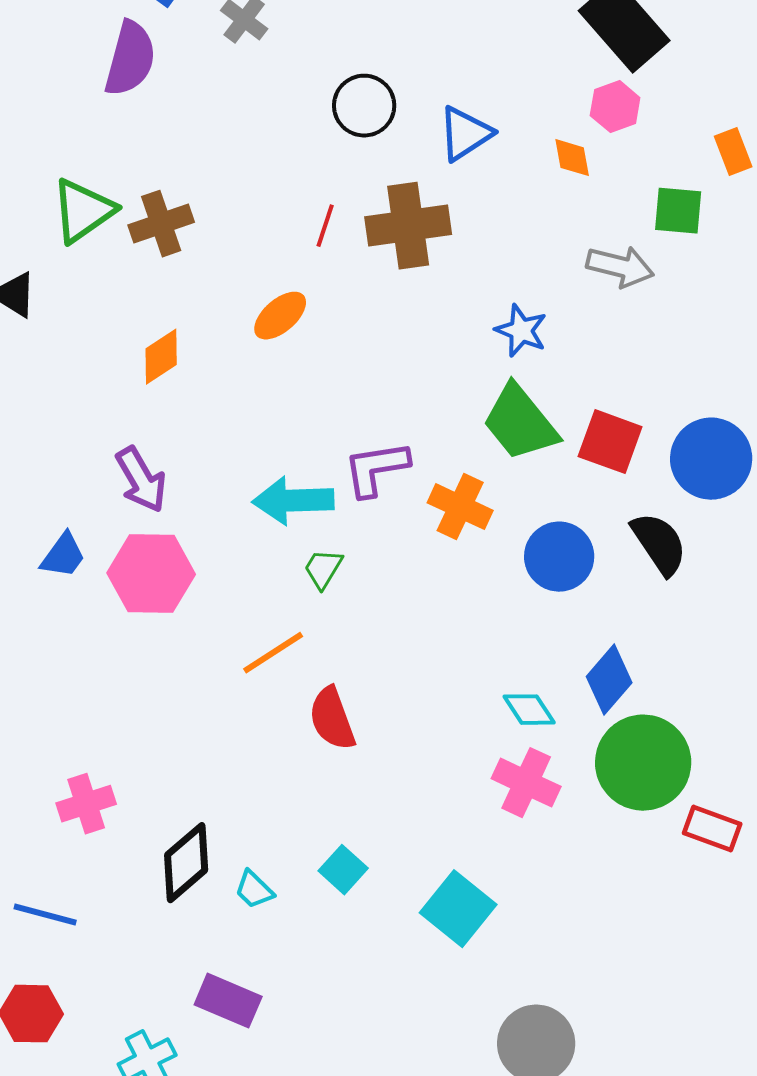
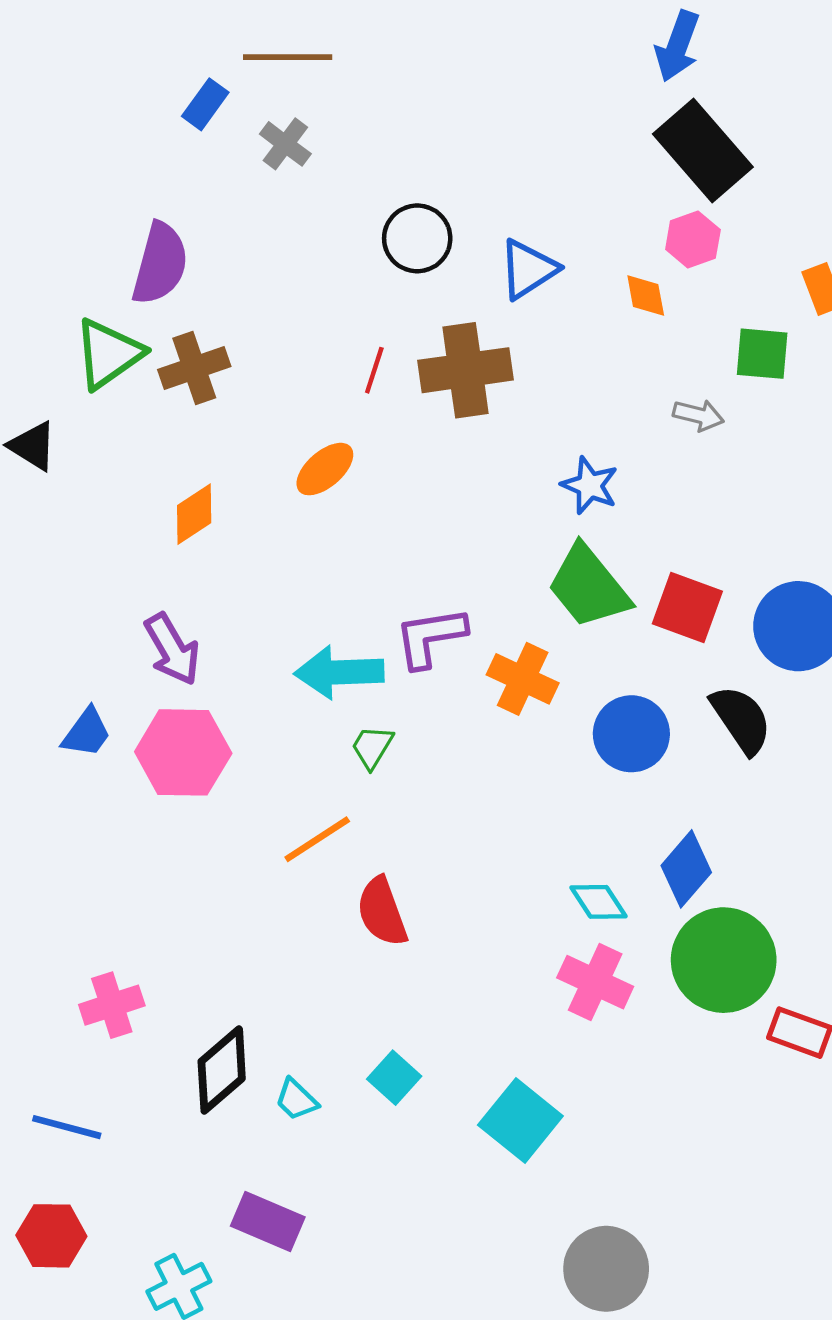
purple semicircle: (130, 59) -> (160, 264), moved
gray arrow: (620, 267) -> (698, 415), size x0.7

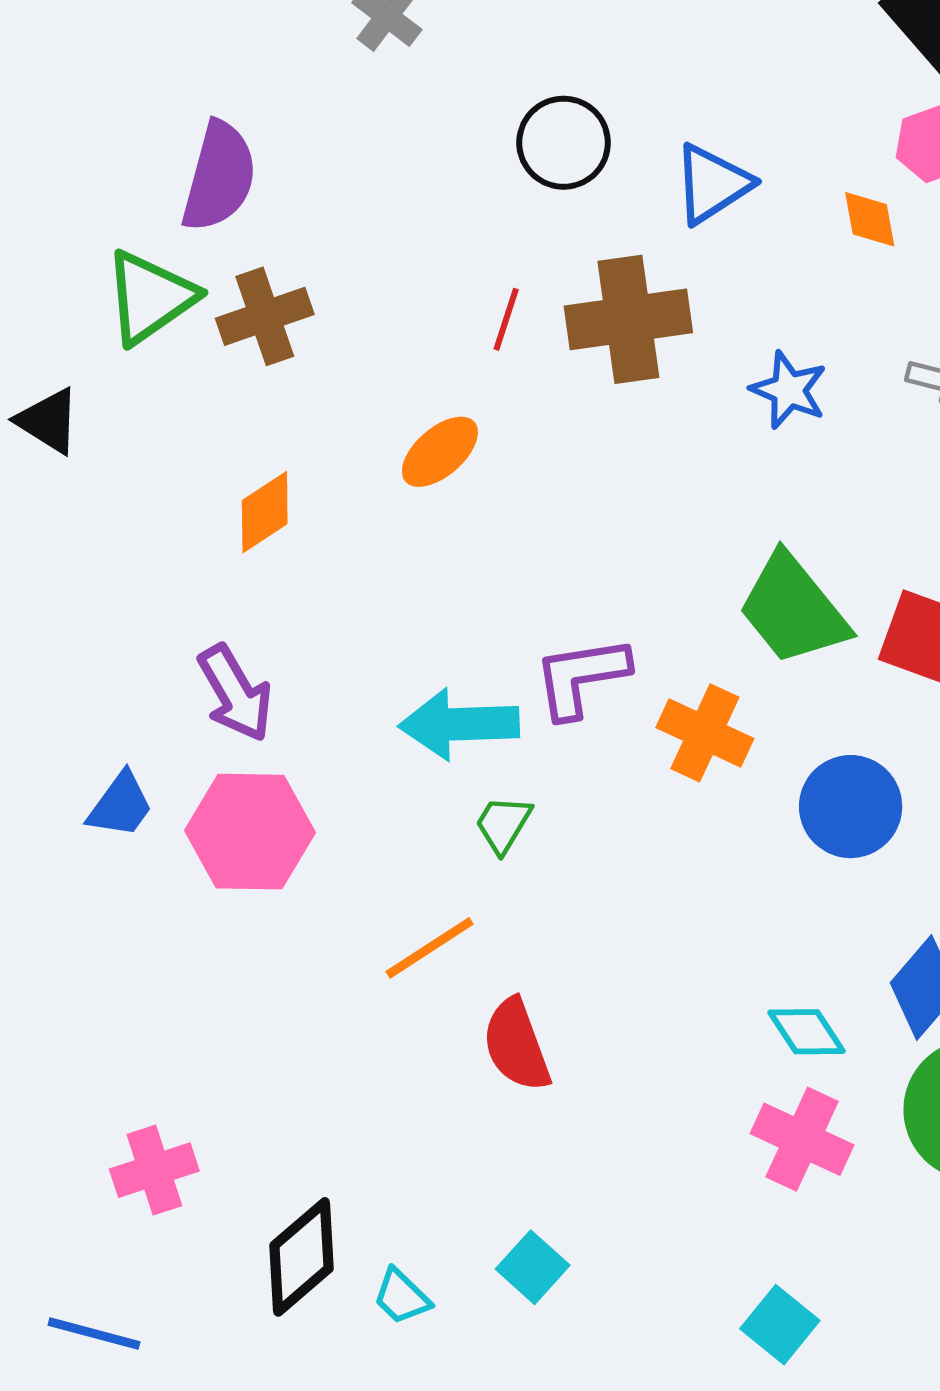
blue star: (590, 486) -> (789, 390), moved
cyan square: (520, 1120) -> (780, 1325), moved, size x0.7

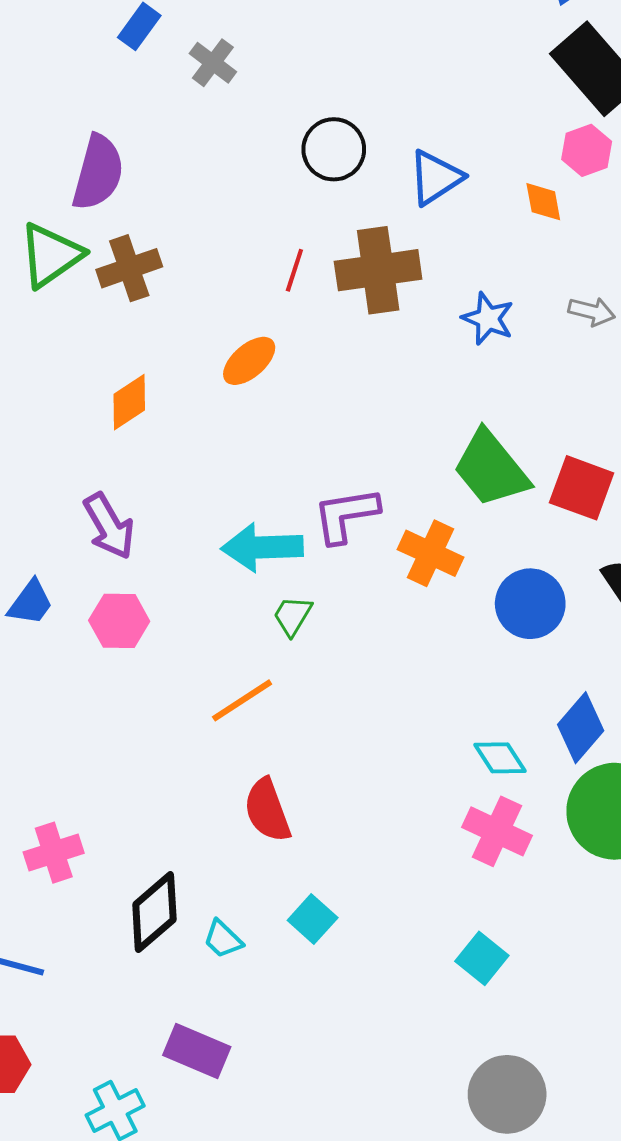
pink hexagon: (250, 832) -> (119, 621), size x0.7
red semicircle: (516, 1045) -> (267, 810), moved

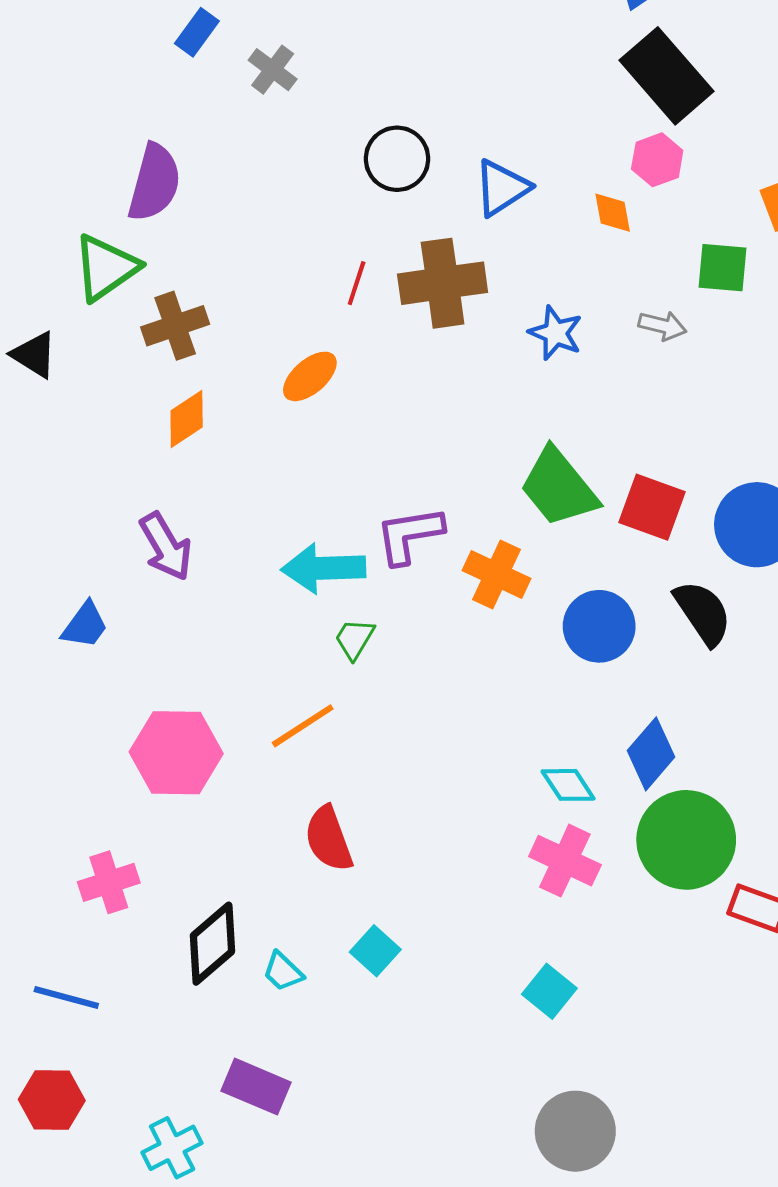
brown cross: (129, 268) -> (175, 326), moved
pink hexagon: (119, 621) -> (176, 753), moved, size x1.5

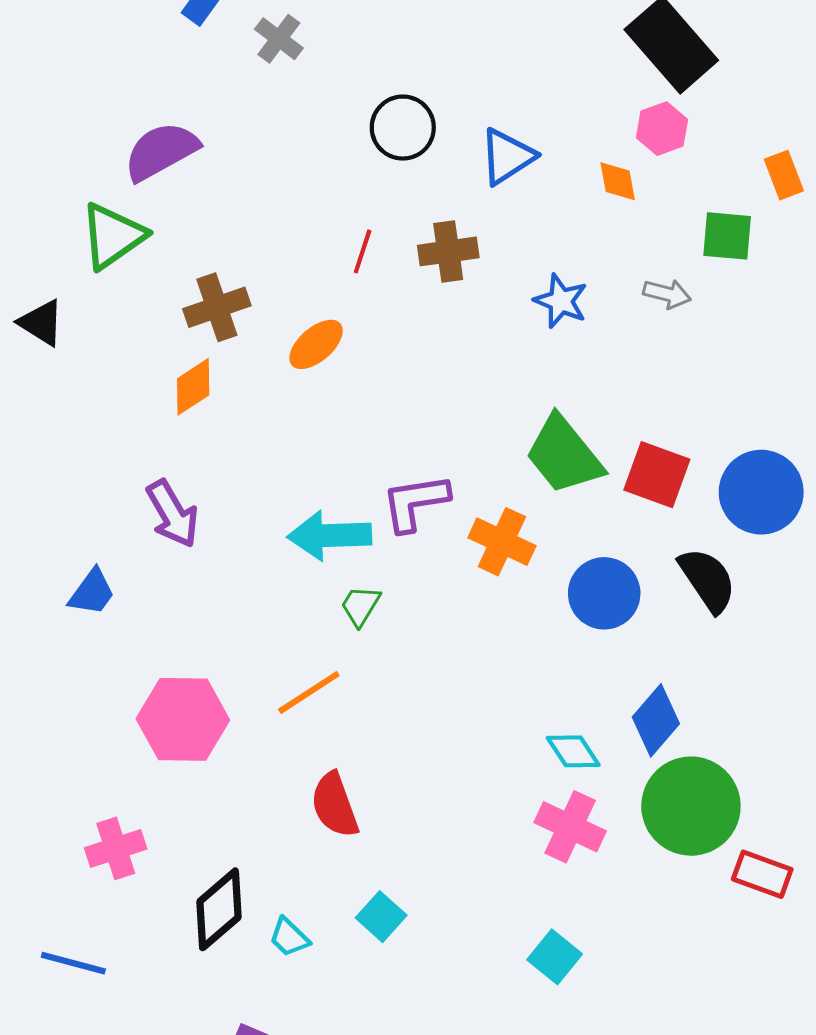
purple semicircle: (154, 183) -> (161, 151), turned -134
brown cross: (443, 283) -> (448, 251), size x0.7
brown cross: (175, 326) -> (217, 307), moved

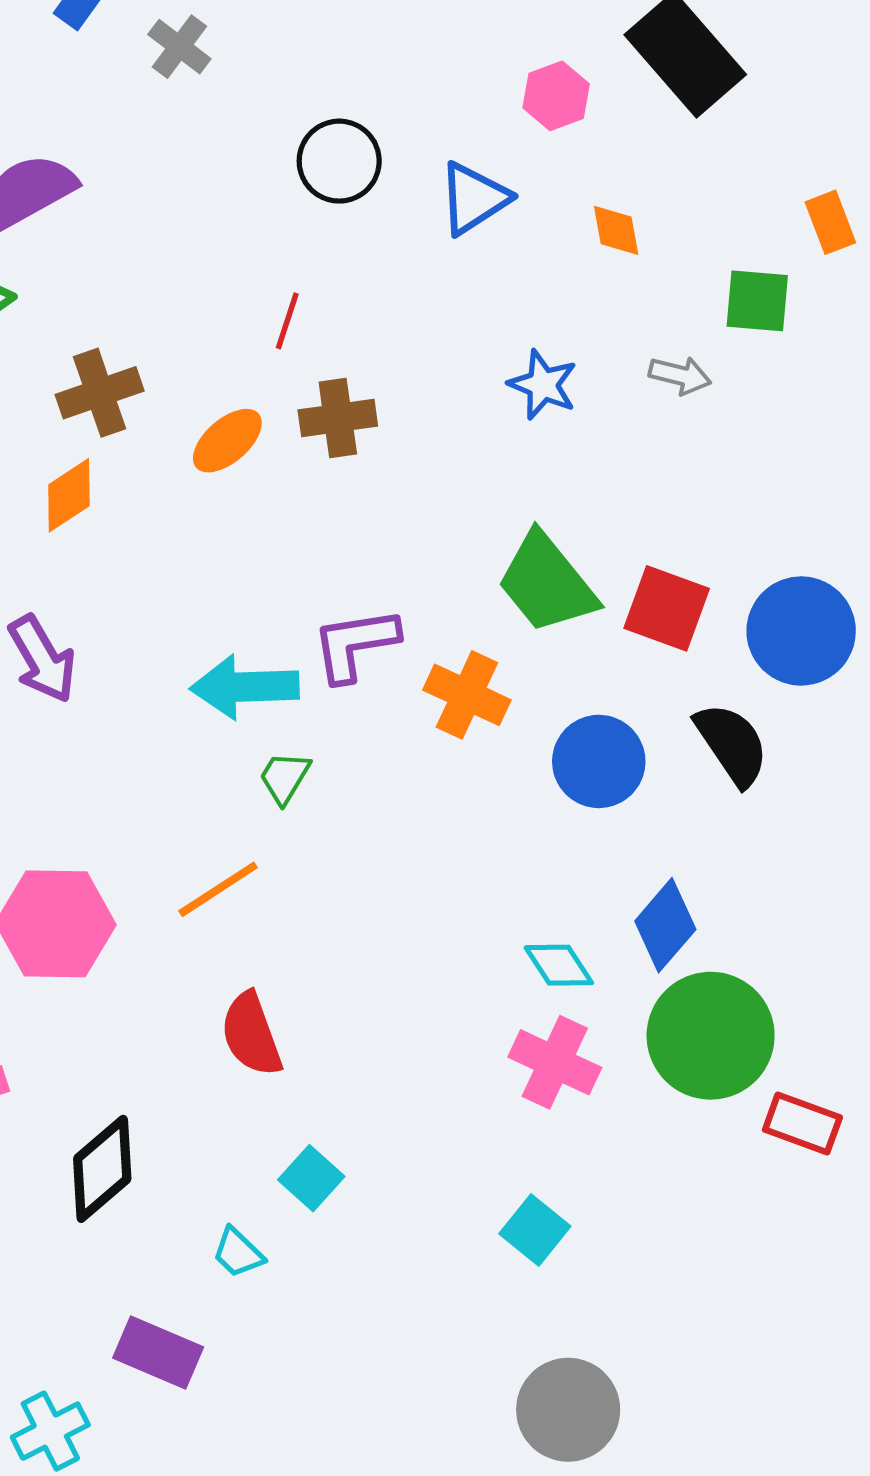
pink hexagon: (662, 129) -> (556, 96), moved
brown cross: (448, 251) -> (338, 418), moved
cyan trapezoid: (289, 937) -> (238, 1253), moved

